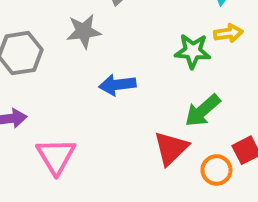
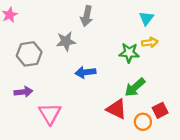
red triangle: (171, 148) -> (116, 109), turned -50

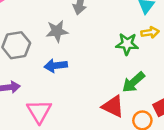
blue arrow: (85, 72) -> (56, 66), moved

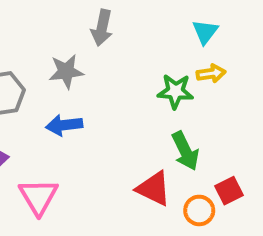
green arrow: (133, 82) -> (185, 151), turned -75

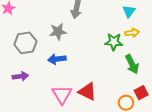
green arrow: (185, 151) -> (132, 64), moved
red triangle: (154, 189) -> (87, 92), moved
pink triangle: (38, 197) -> (62, 95), moved

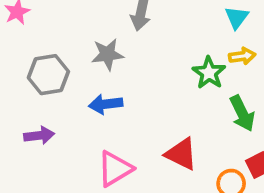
green star: (114, 42) -> (209, 73), turned 30
red triangle: (87, 92) -> (181, 154), moved
pink triangle: (62, 95) -> (115, 169), turned 30

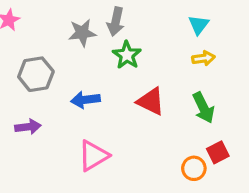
gray star: (107, 54) -> (82, 33), moved
green star: (209, 73) -> (127, 55), moved
red triangle: (181, 154) -> (151, 101), moved

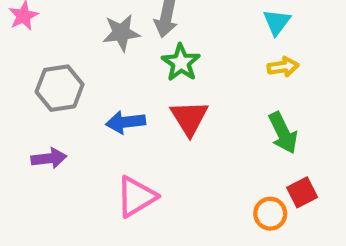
red triangle: (151, 101) -> (189, 118), moved, turned 32

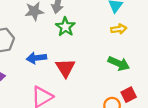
red triangle: (189, 118) -> (65, 68), moved
green arrow: (283, 133) -> (119, 63), turned -40

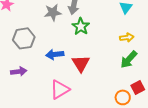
yellow arrow: (119, 29) -> (127, 37), moved
green arrow: (119, 63) -> (129, 59), turned 108

